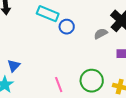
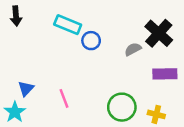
pink line: (59, 85) -> (64, 98), moved

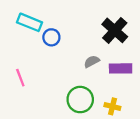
gray semicircle: (133, 49) -> (92, 62), moved
pink line: (64, 98) -> (20, 78), moved

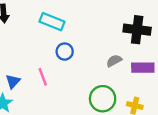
black cross: (115, 30) -> (137, 30), turned -35
blue circle: (51, 37) -> (65, 52), moved

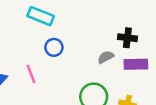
black cross: (137, 30) -> (127, 38), moved, size x0.7

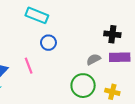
gray semicircle: (106, 57) -> (93, 59), moved

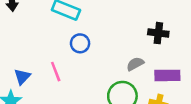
purple rectangle: (120, 57) -> (167, 75), moved

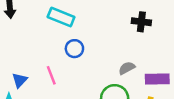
black cross: (158, 33) -> (141, 22), moved

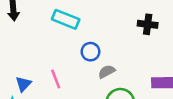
blue circle: (74, 49) -> (90, 52), moved
gray semicircle: (127, 68) -> (107, 72), moved

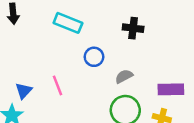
black cross: (148, 24) -> (133, 28), moved
gray semicircle: (107, 72) -> (124, 76), moved

